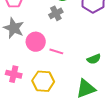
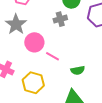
green semicircle: (94, 59) -> (78, 70), moved

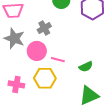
gray cross: (60, 19) -> (44, 28), moved
yellow hexagon: (33, 83) -> (45, 78), moved

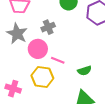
pink cross: (16, 84) -> (13, 89), moved

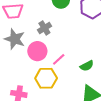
pink line: (58, 60) -> (59, 59), turned -56

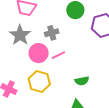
pink line: (59, 59) -> (58, 55), moved

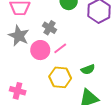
gray cross: (52, 33) -> (50, 28), turned -32
yellow hexagon: (39, 81) -> (60, 77), moved

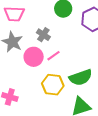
green semicircle: (88, 69) -> (81, 77), size x1.6

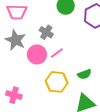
green semicircle: (81, 77) -> (84, 74), size x0.6

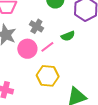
green semicircle: (84, 74) -> (68, 36), moved

